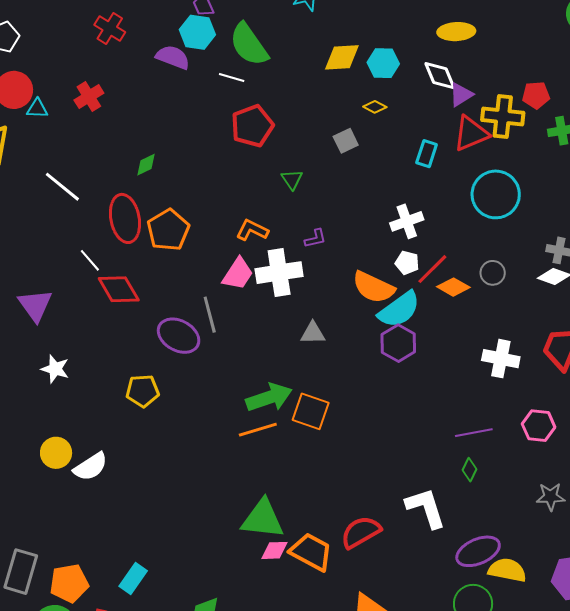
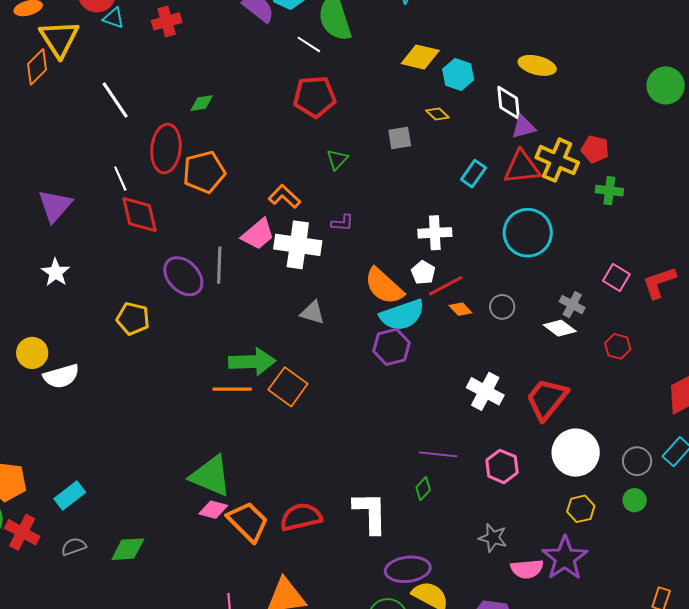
orange diamond: (453, 287) -> (460, 309), size x0.7

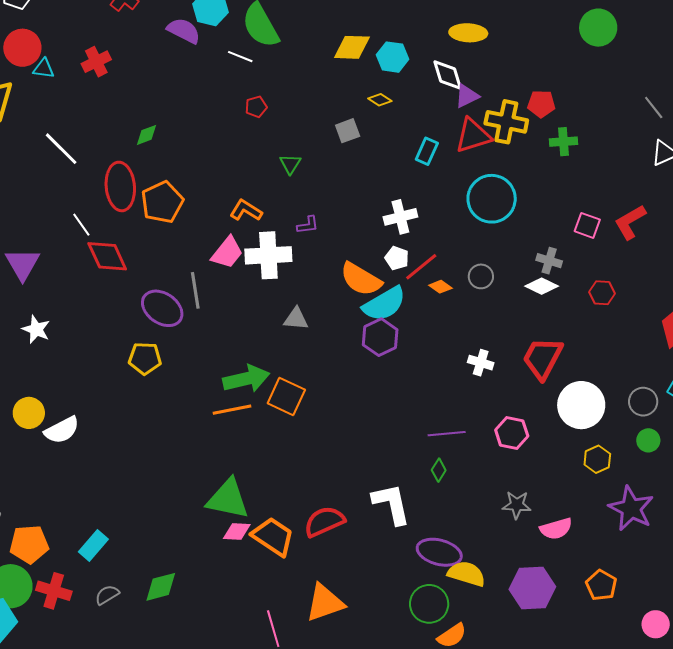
red pentagon: (315, 97) -> (256, 107), size x0.5
yellow pentagon: (133, 319) -> (145, 358), moved
white cross: (485, 391) -> (481, 363), size x0.7
purple star: (565, 558) -> (631, 508), moved
purple ellipse: (408, 569) -> (439, 552), turned 33

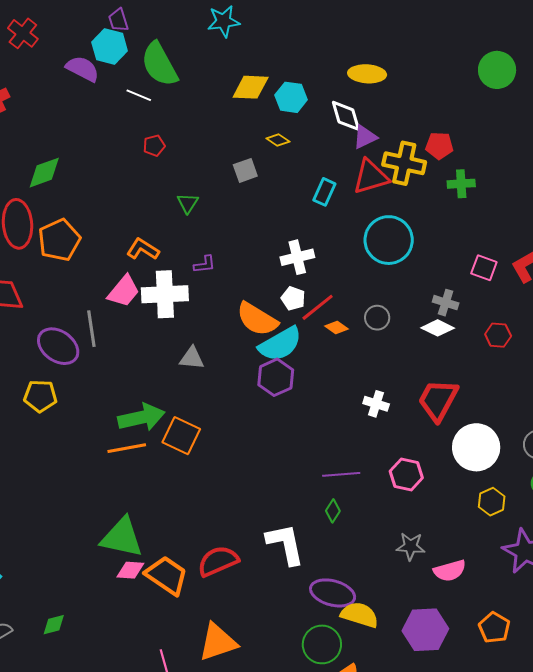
green diamond: (146, 135) -> (44, 173), size x1.5
green diamond: (161, 587) -> (54, 625), size x0.7

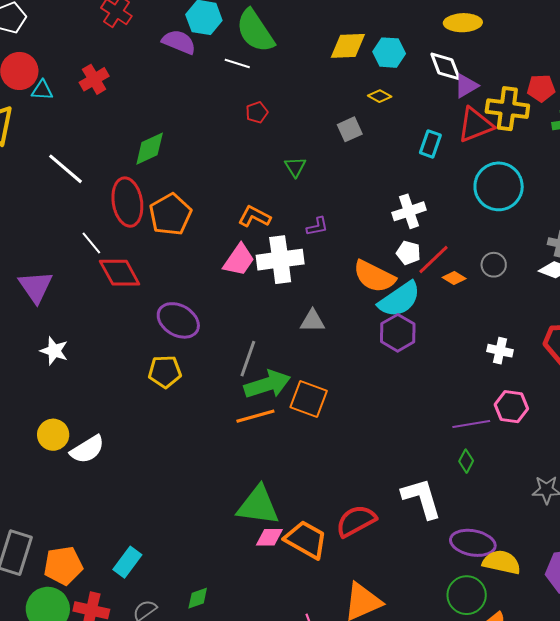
gray line: (91, 329) -> (248, 359), moved, turned 33
pink hexagon: (406, 474) -> (511, 407), moved

